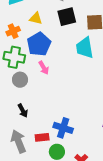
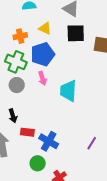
cyan trapezoid: (85, 48) -> (68, 91), moved
red rectangle: (42, 137) -> (27, 132), moved

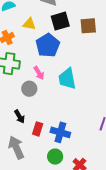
blue pentagon: (43, 54) -> (48, 45), moved
gray circle: (17, 85) -> (29, 89), moved
red rectangle: (27, 132) -> (38, 129), turned -64

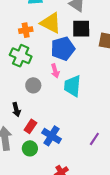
yellow triangle: (29, 24) -> (51, 23), size x1.6
pink arrow: (39, 73) -> (55, 71), moved
green circle: (55, 157) -> (30, 148), moved

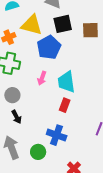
pink arrow: (55, 71) -> (42, 78), moved, turned 48
gray circle: (33, 85) -> (12, 95), moved
red rectangle: (30, 126) -> (65, 105), moved

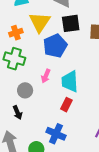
yellow triangle: (32, 25) -> (40, 22), turned 45
gray circle: (12, 95) -> (25, 90), moved

